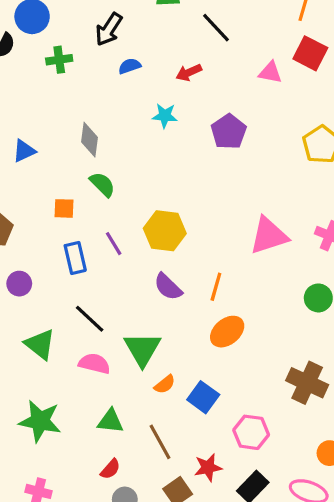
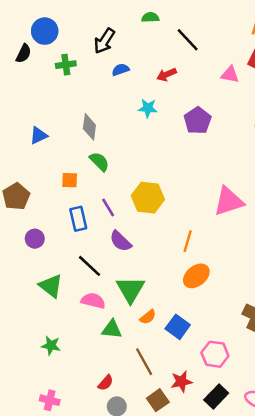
purple semicircle: (168, 287) -> (121, 241), moved
green star: (40, 421) -> (51, 346), size x0.6
green triangle: (110, 421) -> (112, 329), moved

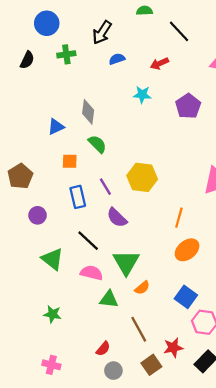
black semicircle: (24, 53) -> (27, 60), moved
blue triangle: (38, 135) -> (56, 127), moved
blue square: (178, 327) -> (186, 297), moved

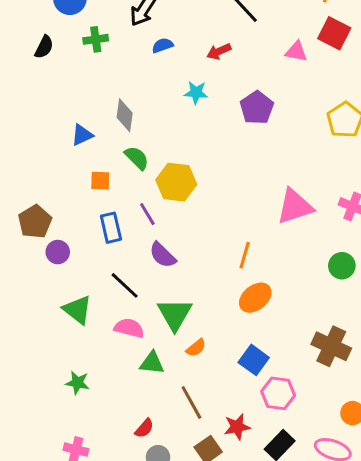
brown pentagon: (20, 176) -> (35, 222), moved
yellow hexagon: (142, 177) -> (176, 182), moved

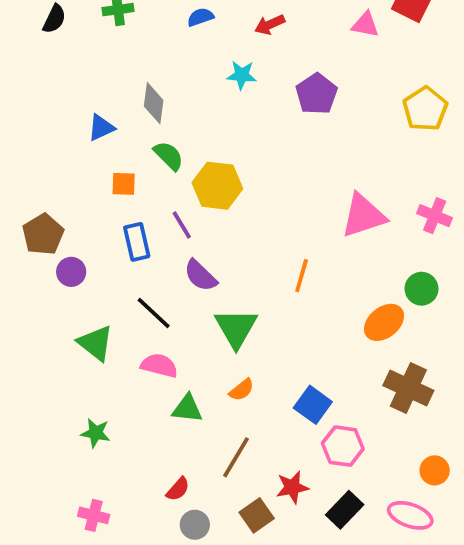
orange ellipse: (255, 298) -> (384, 322), moved
green triangle: (175, 314) -> (236, 328), moved
brown line: (191, 402) -> (236, 457), turned 60

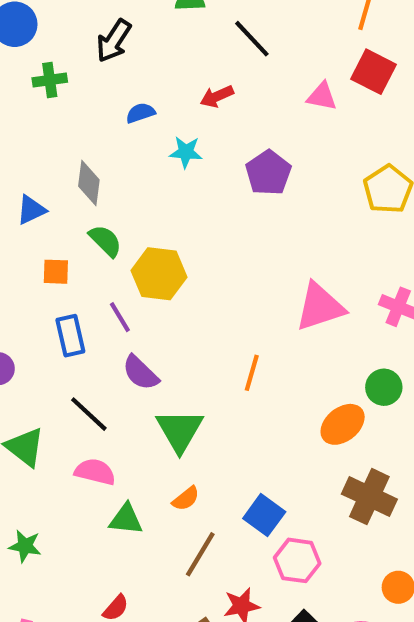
blue semicircle: (200, 17) -> (140, 113), moved
brown line: (236, 457) -> (200, 554), moved

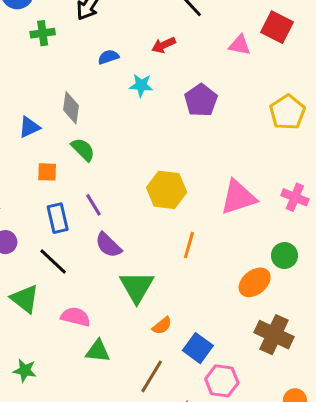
yellow hexagon: (159, 274) -> (167, 190), moved
black line: (89, 414) -> (53, 261), moved
orange semicircle: (186, 499) -> (162, 326), moved

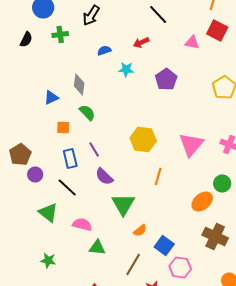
pink triangle: (238, 197) -> (191, 144), turned -32

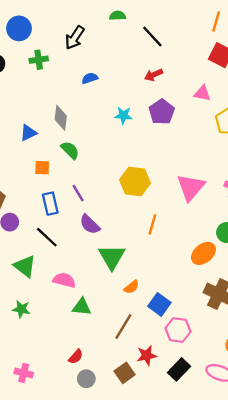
red arrow: (141, 42) -> (154, 75), moved
pink triangle: (192, 42) -> (202, 93), moved
cyan star: (126, 69) -> (123, 115), moved
green star: (48, 260) -> (21, 309), moved

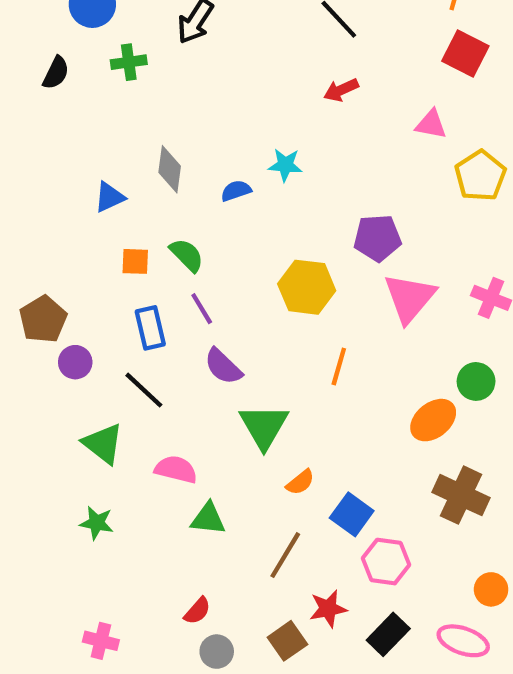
blue semicircle: (90, 78) -> (236, 191), moved
purple pentagon: (162, 112) -> (377, 238), moved, turned 30
green semicircle: (70, 150) -> (187, 255), moved

